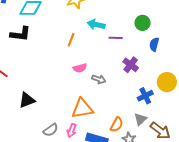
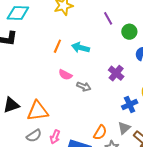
cyan arrow: (96, 25) -> (80, 48), moved
purple line: (116, 38) -> (108, 18), moved, turned 56
pink semicircle: (80, 68) -> (65, 75), turned 40
orange triangle: (82, 109) -> (38, 111), moved

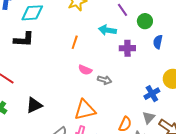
cyan arrow: (80, 48) -> (107, 30), moved
purple cross: (116, 73) -> (127, 48), moved, turned -35
orange triangle: (38, 111) -> (85, 110), moved

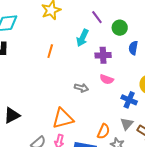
cyan arrow: (107, 30) -> (82, 38), turned -72
pink semicircle: (85, 70) -> (107, 79), moved
blue cross: (152, 94) -> (129, 100), turned -35

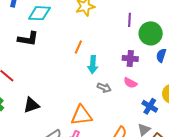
purple line: (97, 17) -> (129, 20), turned 32
green circle: (120, 28) -> (151, 33), size x1.5
cyan arrow: (82, 38) -> (93, 65), moved, turned -30

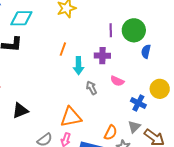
purple line: (129, 20) -> (111, 30), moved
purple cross: (130, 59) -> (102, 56), moved
gray arrow: (104, 88) -> (92, 88), turned -136

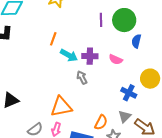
purple cross: (102, 56) -> (90, 56), moved
cyan arrow: (78, 66) -> (69, 55), turned -60
pink semicircle: (117, 81) -> (116, 59), moved

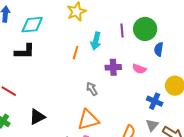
cyan arrow: (69, 55) -> (96, 41), moved, turned 78
gray arrow: (82, 77) -> (92, 89), moved

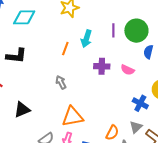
black L-shape: (25, 51) -> (16, 56), moved
gray arrow: (92, 89) -> (61, 82), moved

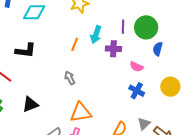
purple cross: (102, 66) -> (113, 49), moved
blue cross: (140, 103) -> (137, 91), moved

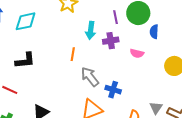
orange line: (75, 44) -> (73, 54), moved
gray arrow: (70, 78) -> (90, 77), moved, size x1.5
blue cross: (137, 91) -> (113, 90), moved

